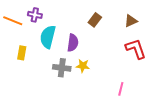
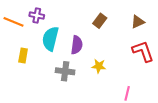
yellow star: (83, 66) -> (99, 66), moved

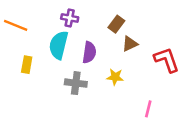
purple cross: (37, 16) -> (70, 18), moved
brown triangle: (138, 22) -> (130, 44), moved

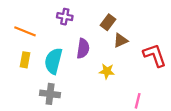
orange line: (16, 25) -> (25, 31), moved
cyan semicircle: (59, 45) -> (53, 61), moved
gray cross: (76, 83) -> (50, 94), moved

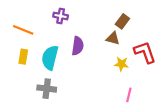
brown rectangle: (108, 22) -> (122, 21), moved
brown triangle: (121, 40) -> (113, 38), turned 40
yellow star: (107, 71) -> (121, 64), moved

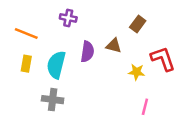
brown triangle: (113, 38) -> (114, 46), moved

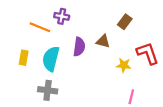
orange line: (26, 34) -> (40, 27), moved

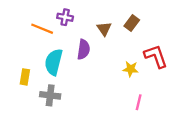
brown triangle: (103, 41) -> (104, 29), moved, turned 40
yellow rectangle: (24, 58) -> (25, 77), moved

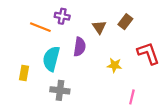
yellow star: (131, 69) -> (114, 65), moved
gray cross: (50, 95) -> (60, 90), moved

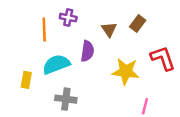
orange line: (40, 27) -> (44, 29), turned 66
cyan semicircle: (51, 59) -> (56, 64), turned 55
yellow star: (114, 65) -> (126, 71), size x1.6

